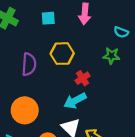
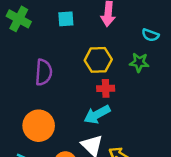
yellow hexagon: (62, 54) -> (98, 60), moved
red cross: (83, 78) -> (106, 88), turned 32

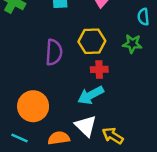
cyan semicircle: (150, 35) -> (143, 17), turned 63
purple semicircle: (44, 72) -> (54, 52), moved

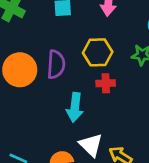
cyan arrow: (91, 95) -> (75, 107), moved, turned -55
orange circle: (33, 106) -> (20, 70), moved

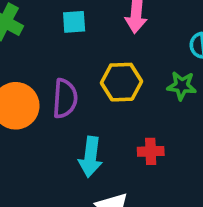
red cross: (106, 83) -> (151, 151), moved

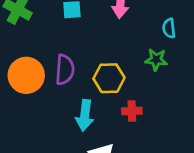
yellow hexagon: (121, 82) -> (109, 78), moved

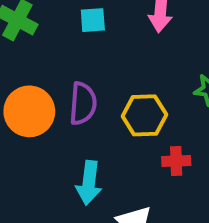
cyan arrow: (85, 115) -> (89, 183), moved

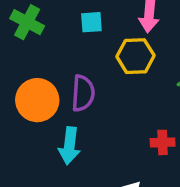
yellow hexagon: (144, 115) -> (135, 56), moved
cyan arrow: (89, 183) -> (69, 146), moved

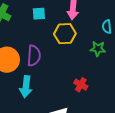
red cross: (163, 142) -> (81, 85), turned 32

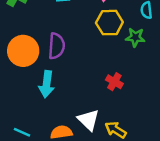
yellow hexagon: (65, 34) -> (109, 23), moved

